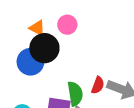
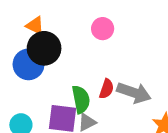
pink circle: (67, 25) -> (103, 29), moved

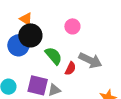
gray arrow: (134, 93) -> (90, 60), moved
green semicircle: (81, 99) -> (54, 56), moved, turned -36

